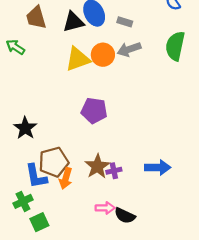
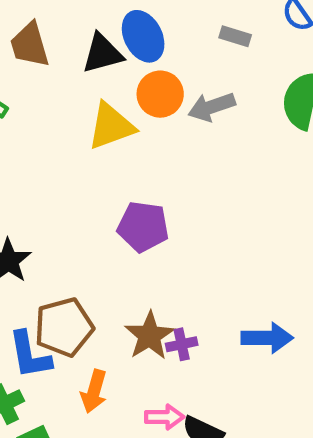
gray rectangle: (125, 22) -> (235, 36), moved
orange circle: (103, 55) -> (160, 94), moved
orange arrow: (66, 178) -> (94, 391), moved

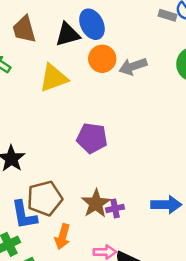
gray rectangle: (235, 36) -> (167, 15), moved
yellow triangle: (111, 126) -> (54, 78), moved

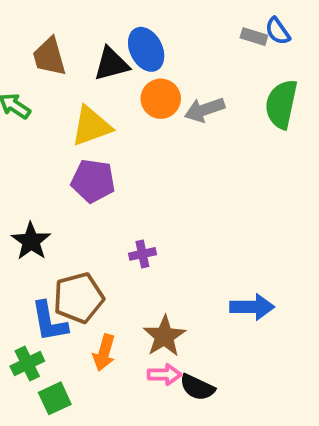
purple pentagon: (92, 138) -> (93, 181), moved
brown star: (96, 203) -> (164, 336), moved
purple cross: (115, 208) -> (142, 254), moved

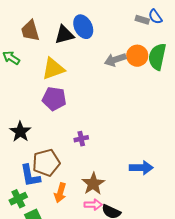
orange circle: (161, 99) -> (137, 56), moved

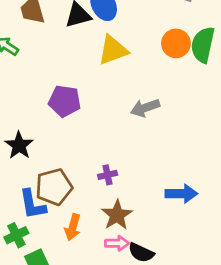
gray arrow: (115, 60) -> (145, 108), moved
yellow triangle: (53, 69) -> (113, 50), moved
purple cross: (81, 139) -> (108, 175), moved

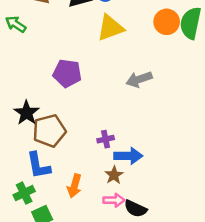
brown pentagon: (54, 187) -> (49, 131), moved
blue arrow: (181, 194) -> (128, 156), moved
brown star: (117, 215) -> (114, 175), size x0.7

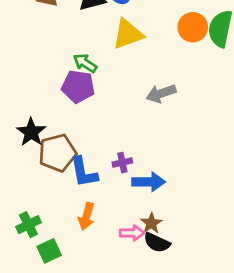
green arrow: (16, 24) -> (85, 63), moved
blue L-shape: (38, 165) -> (84, 172), moved
brown star: (114, 175) -> (151, 223), moved

